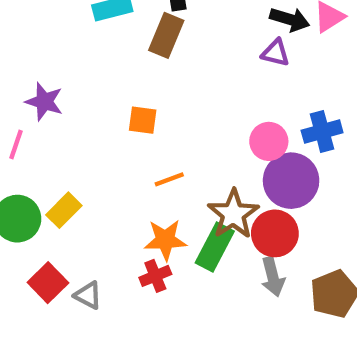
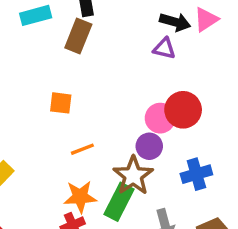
blue cross: (322, 131) -> (196, 174), moved
purple circle: (291, 181) -> (149, 146), moved, size x0.6
red circle: (275, 233) -> (183, 110), moved

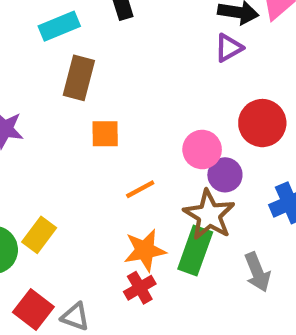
brown rectangle: (78, 36) -> (79, 78), moved
purple triangle: (164, 48) -> (229, 48), turned -35
pink circle: (160, 118) -> (202, 150), moved

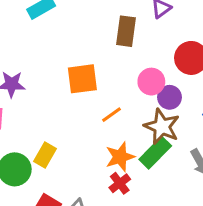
brown rectangle: (79, 78) -> (126, 31), moved
orange square: (105, 134) -> (82, 79), size x1.5
green rectangle: (195, 250) -> (155, 153), turned 32

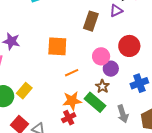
brown star: (162, 127) -> (102, 86), size x0.6
green rectangle: (155, 153) -> (95, 102), turned 75

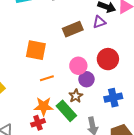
brown rectangle: (91, 21) -> (73, 29), turned 42

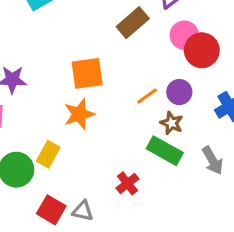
pink circle: (78, 66) -> (184, 35), moved
orange line: (47, 78) -> (147, 96), moved
orange star: (44, 106) -> (79, 114), moved

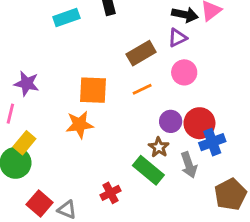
red circle: (202, 50) -> (199, 123), moved
orange line: (147, 96) -> (142, 89), moved
yellow rectangle: (48, 154) -> (24, 143), moved
gray arrow: (213, 161) -> (189, 165), moved

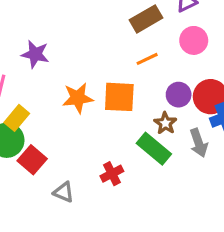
purple star: (27, 84) -> (35, 54), moved
orange square: (93, 90) -> (119, 97), moved
red square: (40, 204) -> (32, 160), moved

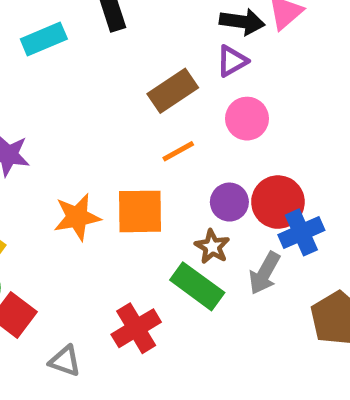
gray arrow: (199, 143) -> (265, 273), turned 52
red cross: (112, 174) -> (136, 328), size x1.4

